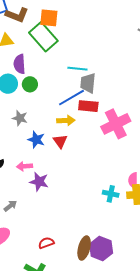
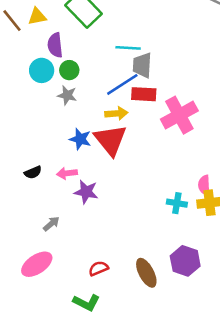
gray star: (20, 118) -> (67, 95), moved
red triangle: (60, 141) -> (111, 140), size x1.8
brown ellipse: (84, 248) -> (146, 273), turned -40
purple hexagon: (101, 249) -> (185, 261), moved

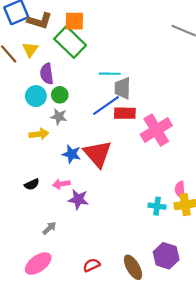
yellow triangle: (37, 16) -> (30, 50), turned -42
yellow arrow: (116, 113) -> (39, 134), moved

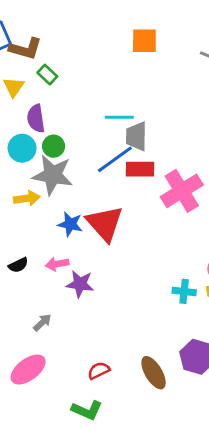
orange square: (74, 21) -> (144, 41), moved
green rectangle: (70, 42) -> (47, 75), moved, size x0.5
gray star: (59, 117) -> (53, 175), size x1.8

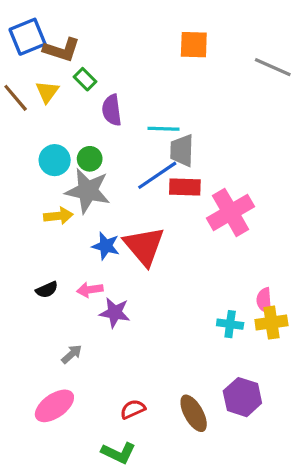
purple semicircle: (36, 119) -> (112, 110), moved

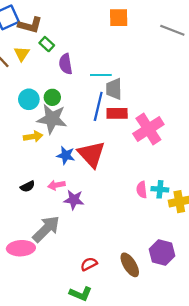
blue line: (157, 175) -> (98, 106), turned -40
pink semicircle: (264, 300) -> (142, 190), moved
cyan cross: (230, 324) -> (160, 189), moved
gray arrow: (72, 354) -> (46, 229), size x2.0
pink ellipse: (54, 406) -> (21, 248), moved, turned 35

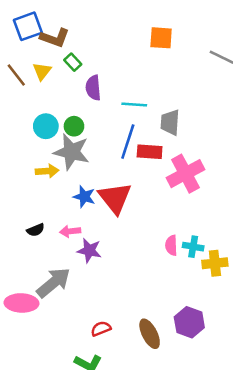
gray trapezoid: (114, 89) -> (170, 122), moved

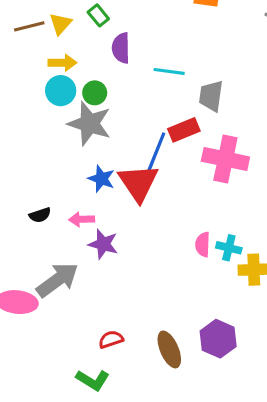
brown line: (16, 75) -> (29, 26), turned -70
blue line: (128, 142) -> (156, 153), moved
red rectangle: (150, 152) -> (184, 130), turned -30
yellow arrow: (47, 171) -> (62, 63), moved
pink cross: (185, 174) -> (225, 159), turned 36

